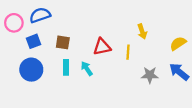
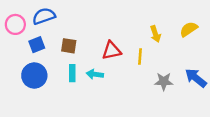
yellow semicircle: (178, 43) -> (189, 29), moved
cyan arrow: (87, 68) -> (95, 74), turned -48

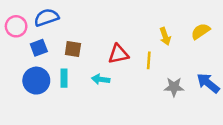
cyan rectangle: (72, 73) -> (64, 78), moved

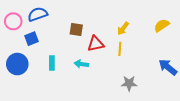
yellow arrow: (165, 36) -> (123, 28), moved, turned 56
brown square: (73, 49) -> (76, 29), moved
blue circle: (36, 81) -> (17, 64), moved
gray star: (174, 87) -> (129, 83), moved

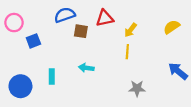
blue semicircle: (38, 14) -> (65, 15), moved
red triangle: (96, 44) -> (105, 18), moved
cyan rectangle: (52, 63) -> (52, 77), moved
blue circle: (17, 64) -> (20, 86), moved

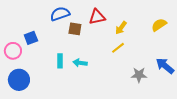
pink circle: (14, 23) -> (13, 51), moved
yellow line: (127, 52) -> (118, 48), turned 48
cyan rectangle: (52, 77) -> (60, 61), moved
gray star: (137, 88) -> (139, 75), moved

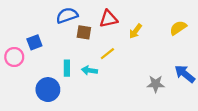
yellow line: (118, 48) -> (107, 54), moved
blue circle: (19, 80) -> (48, 90), moved

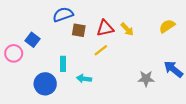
red triangle: (109, 19) -> (105, 28), moved
yellow arrow: (135, 31) -> (127, 29), turned -80
blue square: (34, 42) -> (33, 40), turned -32
cyan arrow: (89, 70) -> (84, 79), moved

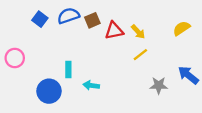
brown square: (79, 30) -> (92, 20), moved, turned -32
blue square: (33, 40) -> (40, 19), moved
yellow line: (101, 50) -> (140, 55), moved

